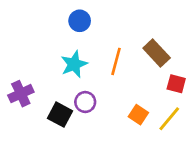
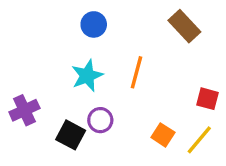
brown rectangle: (157, 53) -> (184, 26), moved

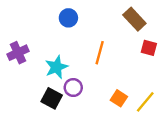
cyan star: (87, 76) -> (56, 67), moved
red square: (207, 99) -> (149, 48), moved
purple cross: (24, 110) -> (18, 53), moved

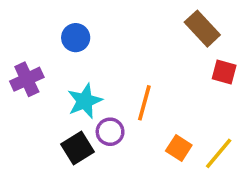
blue circle: (68, 18) -> (76, 38), moved
orange line: (100, 53) -> (144, 103), moved
black square: (52, 98) -> (77, 148), turned 30

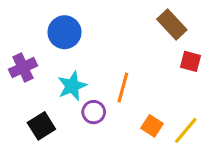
blue circle: (76, 38) -> (64, 32), size x1.4
black square: (77, 148) -> (41, 126), moved

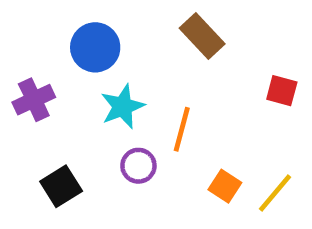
brown rectangle: (172, 25) -> (202, 36), moved
cyan star: (72, 86) -> (123, 107), moved

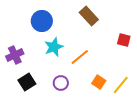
purple cross: (34, 100) -> (15, 55), moved
orange line: (182, 129) -> (80, 57), turned 36
purple circle: (138, 166) -> (61, 83), moved

